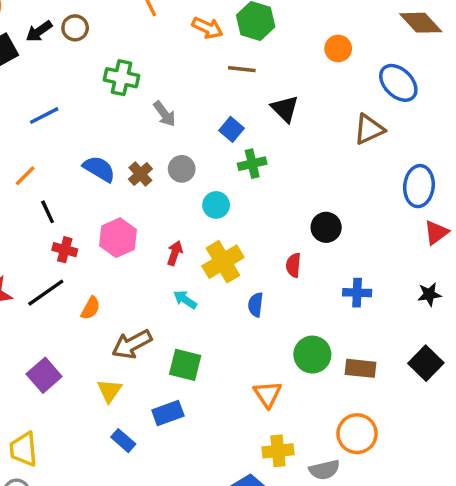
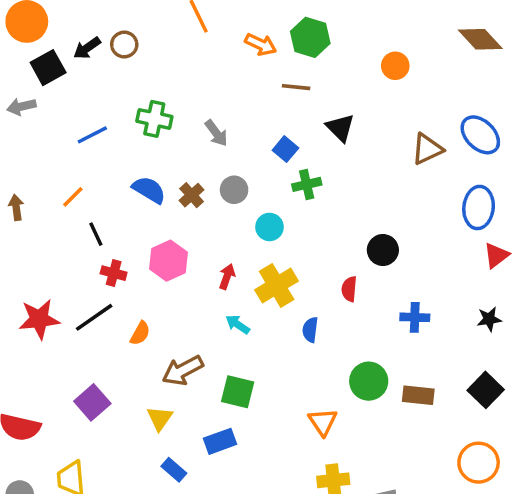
green cross: (121, 78) -> (154, 119), moved
blue ellipse: (398, 83) -> (480, 135), moved
orange circle: (357, 434) -> (479, 463), moved

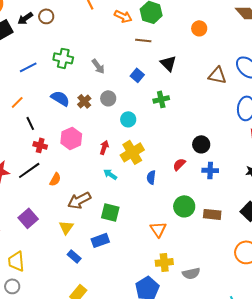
brown triangle: (427, 149) -> (217, 75), turned 36
green cross: (307, 184) -> (161, 99), moved
black circle: (383, 250) -> (201, 144), moved
red semicircle: (349, 289) -> (179, 164), moved, turned 40

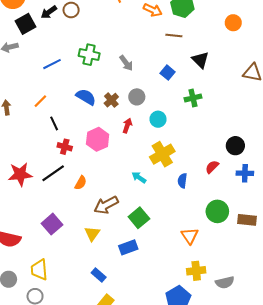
red arrow: (104, 147) -> (127, 126), moved
green square: (110, 212) -> (139, 218), turned 36
blue rectangle: (74, 256) -> (99, 275), moved

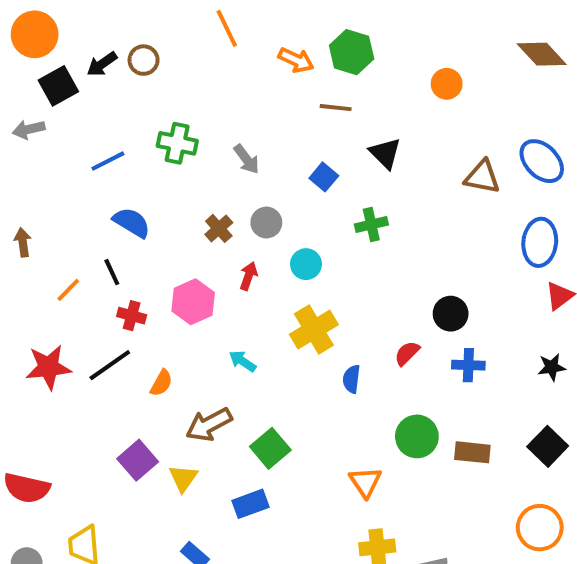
blue semicircle: (86, 97) -> (132, 223), moved
orange line: (40, 101) -> (68, 290), moved
cyan arrow: (139, 177) -> (243, 361), moved
purple square: (52, 224) -> (138, 460), moved

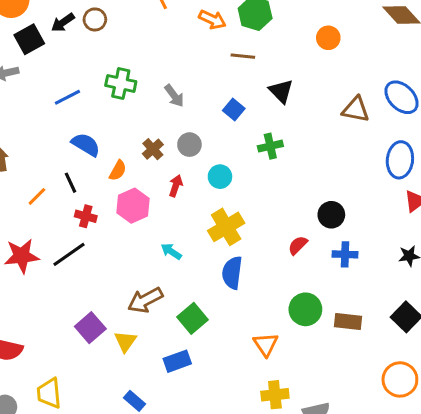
blue semicircle: (352, 379) -> (232, 273), moved, size x1.5
orange semicircle: (161, 383) -> (118, 170), moved

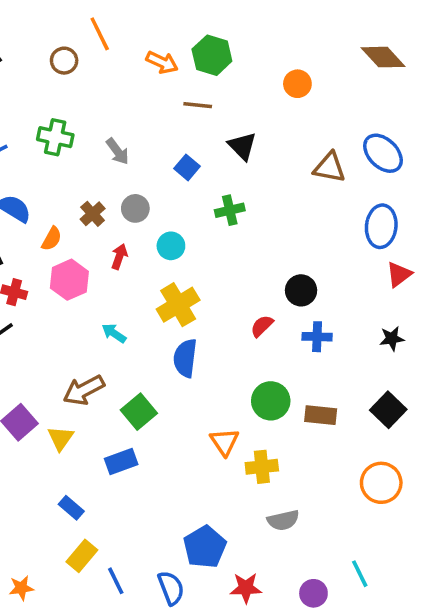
brown circle: (95, 19) -> (64, 61), moved
yellow cross: (275, 395) -> (262, 467), moved

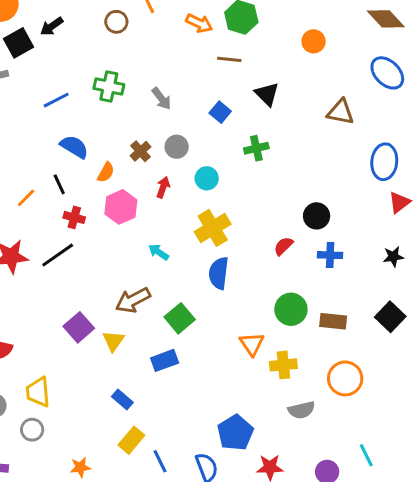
blue ellipse: (383, 153) -> (387, 73), moved
orange circle: (381, 483) -> (345, 378), moved

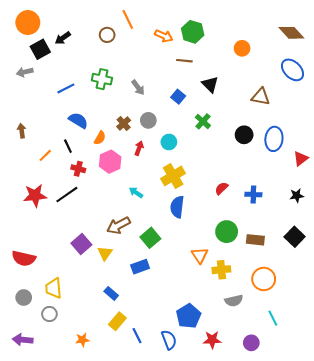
green cross: (256, 148) -> (203, 121), turned -35
blue ellipse: (384, 162) -> (274, 139), moved
black circle: (317, 216) -> (244, 135), moved
cyan line: (366, 455) -> (273, 318), moved

